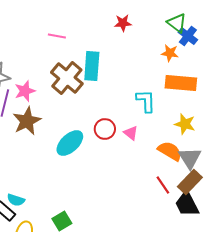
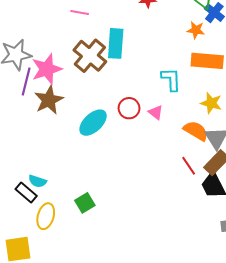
pink star: (25, 91) -> (47, 69), size x1.4

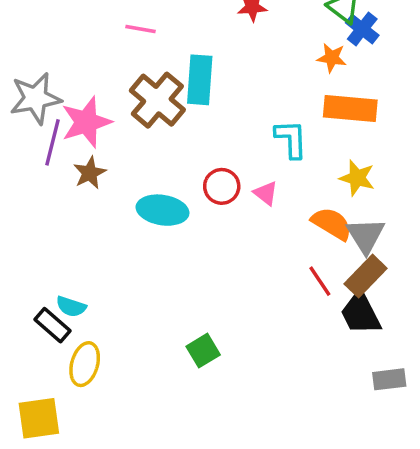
brown star: (49, 100) -> (90, 173), size x0.7
cyan ellipse: (93, 123) -> (162, 210), turned 52
green square: (85, 203) -> (203, 351), moved

